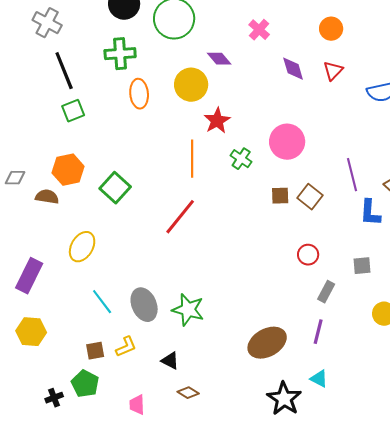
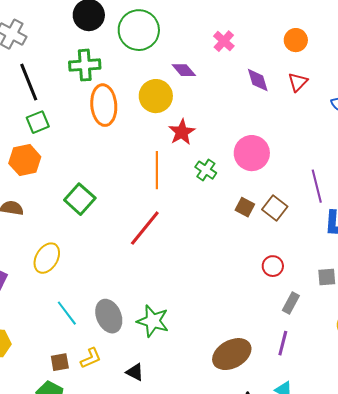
orange ellipse: (139, 94) -> (104, 105), size x1.4
orange hexagon: (68, 170) -> (25, 160), moved
brown square: (280, 196) -> (245, 207), turned 30

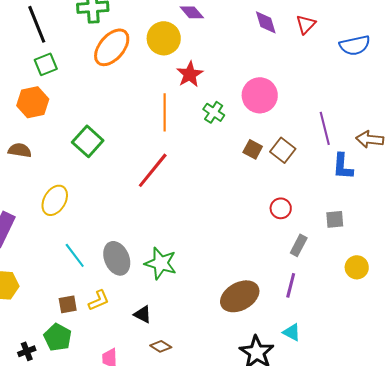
orange ellipse: (104, 105) -> (112, 47), turned 45

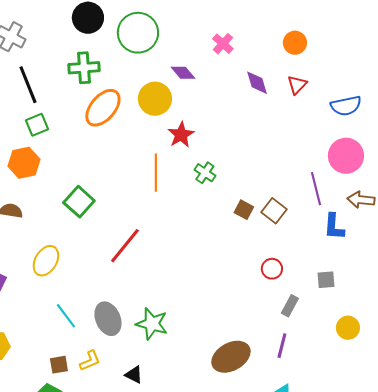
pink circle: (260, 95) -> (346, 156), moved
red line: (153, 170) -> (125, 246), moved

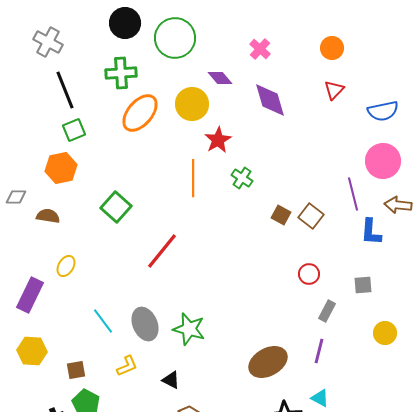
purple diamond: (257, 83) -> (270, 100), moved, size x1.4
yellow ellipse: (46, 261) -> (66, 266), moved, size x0.7
brown square: (59, 365) -> (76, 370), moved

